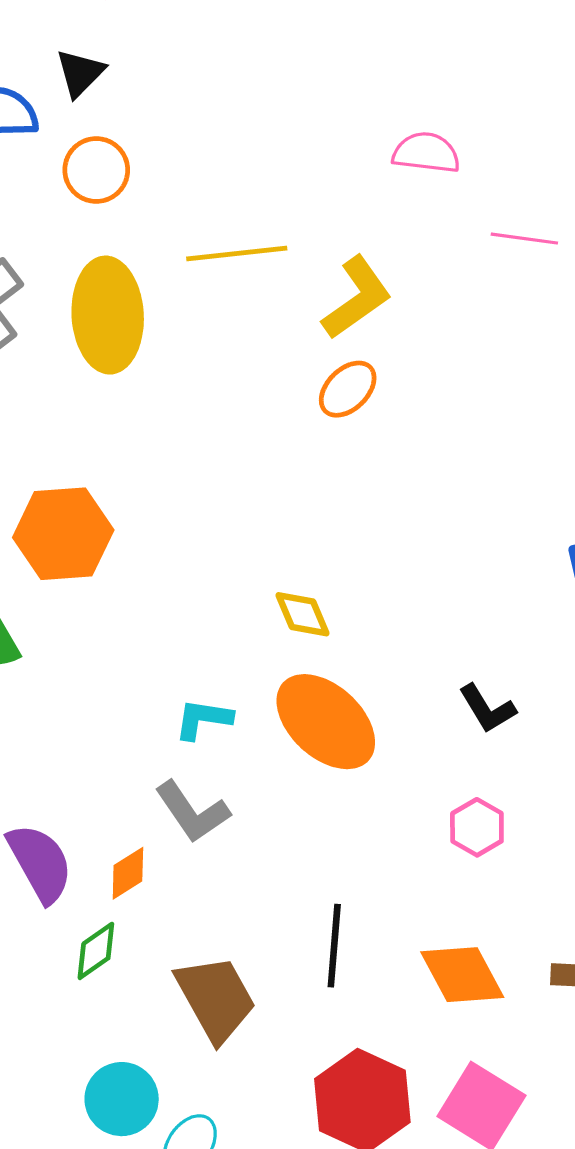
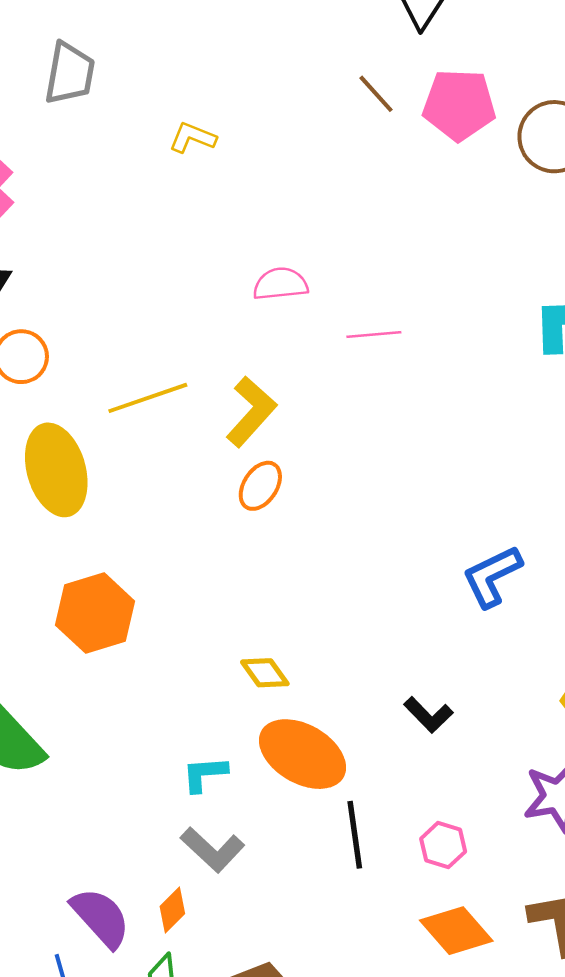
orange hexagon: (63, 534) -> (95, 613), moved
pink hexagon: (477, 827) -> (443, 845), moved
black line: (334, 946) -> (355, 835), moved

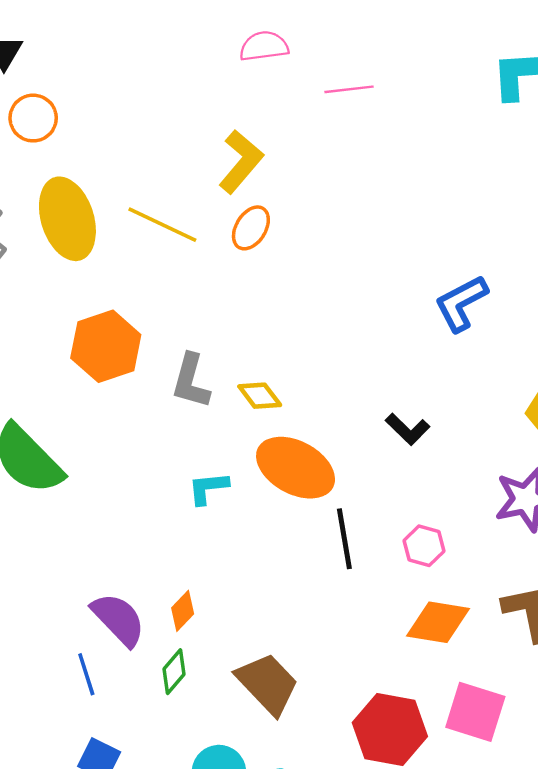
yellow line: (148, 398) -> (162, 225), moved, turned 46
gray L-shape: (213, 850) -> (191, 381), moved, turned 64
orange diamond: (456, 931) -> (438, 622), turned -38

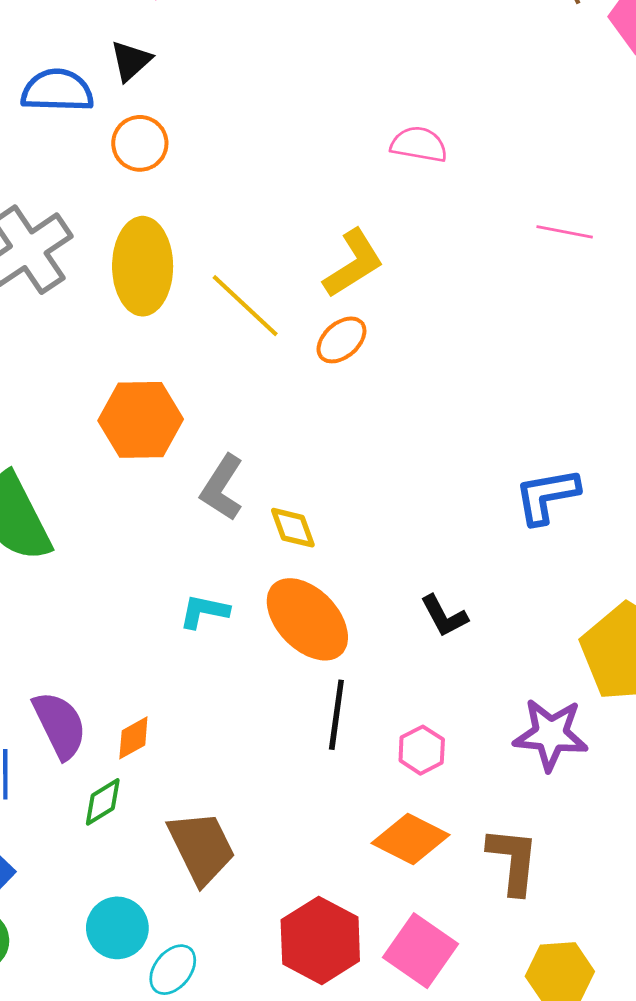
pink line: (349, 89) -> (565, 232), moved

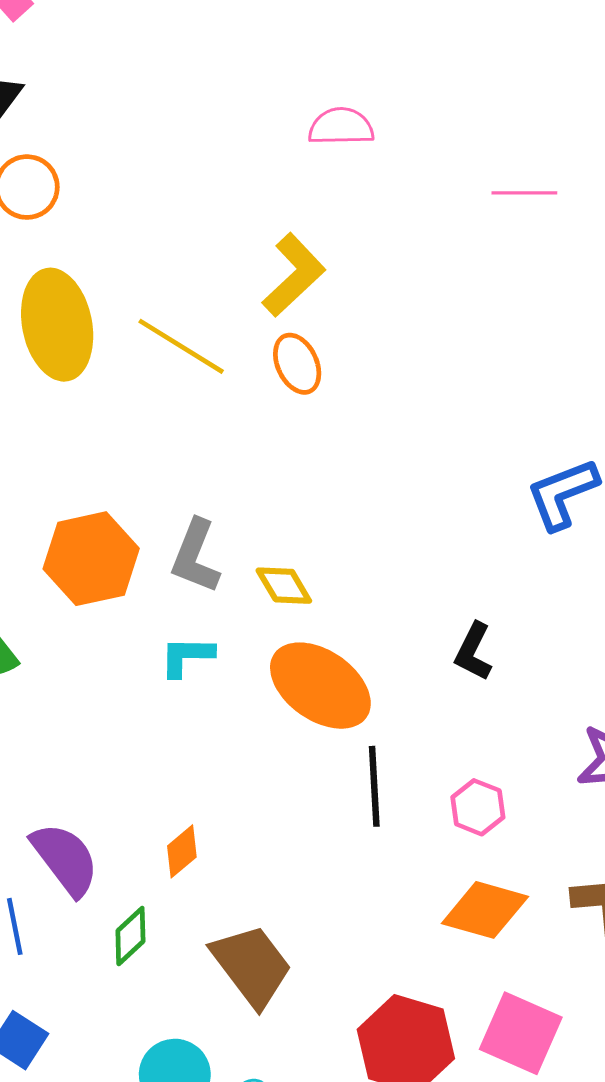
orange ellipse: (341, 340) -> (297, 364), turned -63
orange hexagon: (141, 420) -> (91, 559), moved
cyan L-shape: (204, 611) -> (187, 656), moved
black L-shape: (444, 616) -> (473, 652), turned 66
orange diamond: (133, 738) -> (182, 851), moved

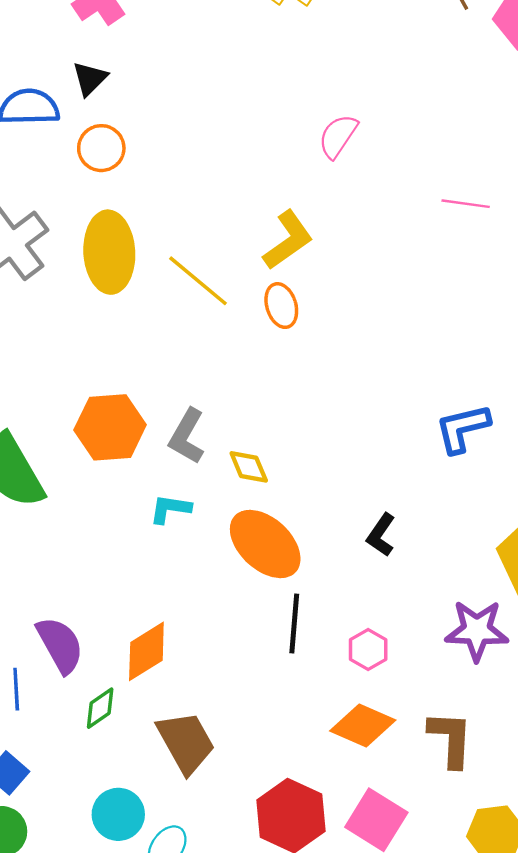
pink semicircle: (341, 127) -> (338, 136), turned -63
orange diamond: (182, 851) -> (146, 651), size x1.6

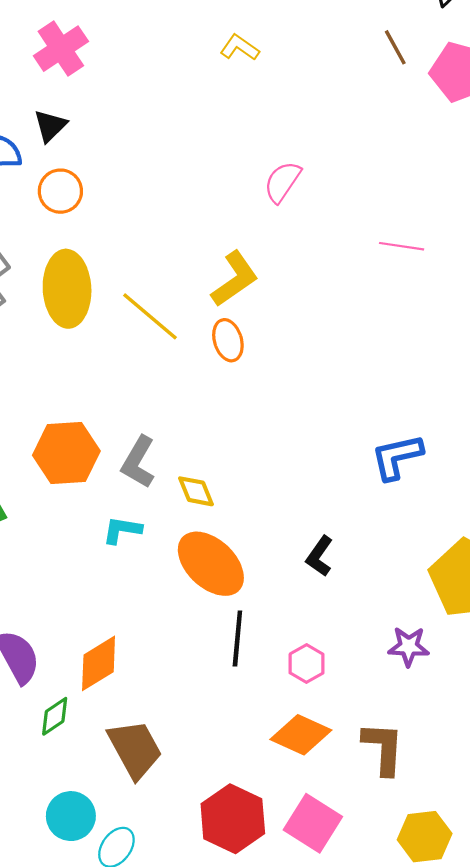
purple star: (477, 630) -> (409, 647), size x0.7

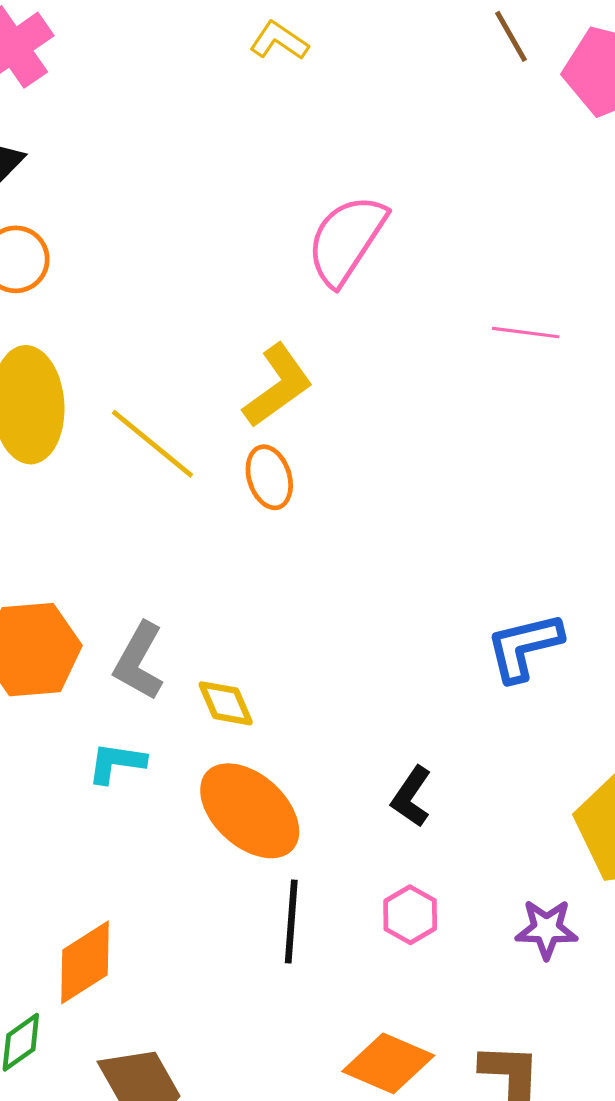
pink semicircle: (282, 182) -> (346, 240), size x1.5
pink hexagon: (307, 664) -> (410, 915), moved

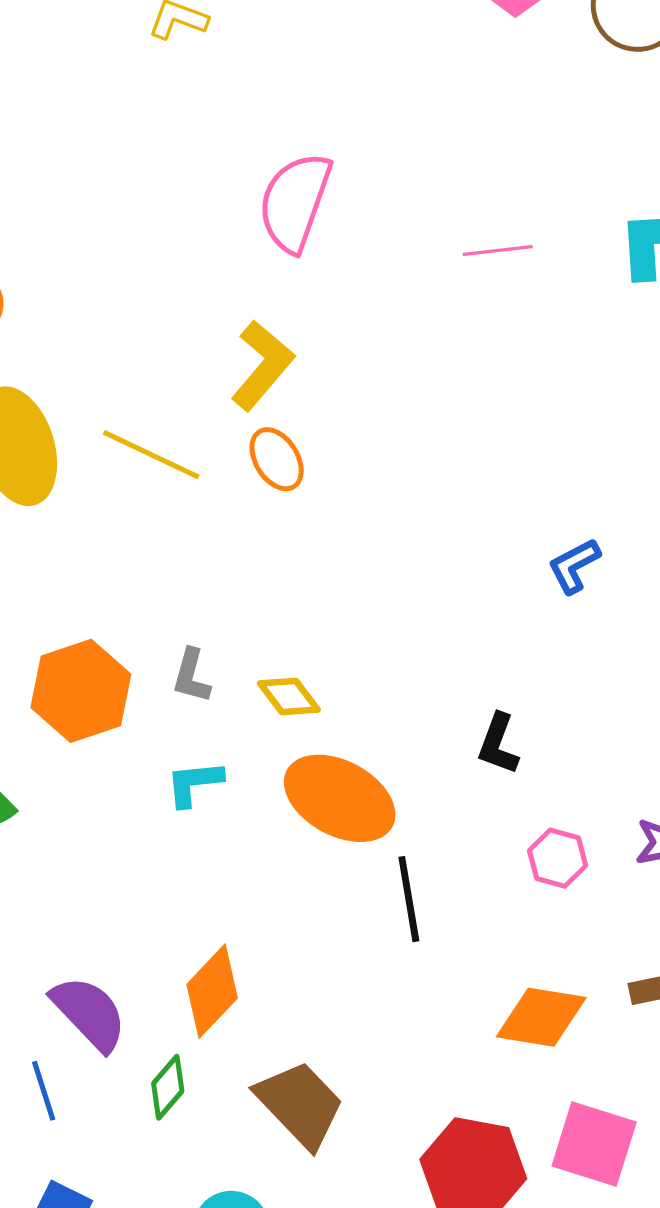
blue L-shape: (524, 647) -> (574, 566), size x0.7
gray L-shape: (139, 661) -> (191, 676), size x0.7
pink hexagon: (410, 915) -> (558, 858), moved

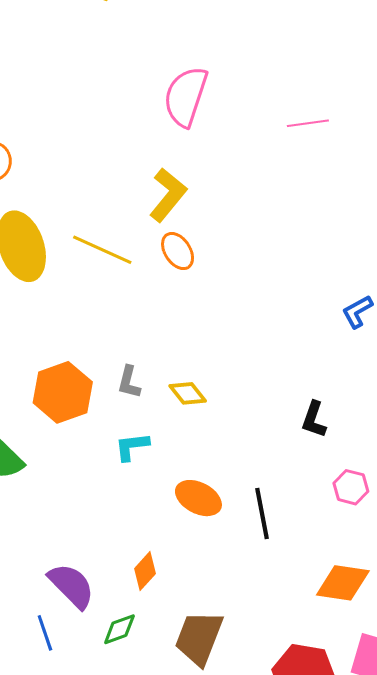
orange ellipse: (340, 798) -> (198, 498), moved, size x0.7
orange diamond: (212, 991) -> (145, 571), size x0.7
green diamond: (168, 1087) -> (119, 629), turned 30
brown trapezoid: (300, 1104) -> (199, 638), turned -114

